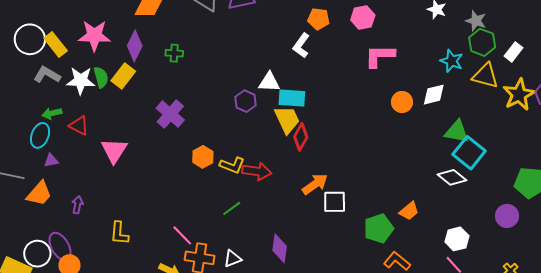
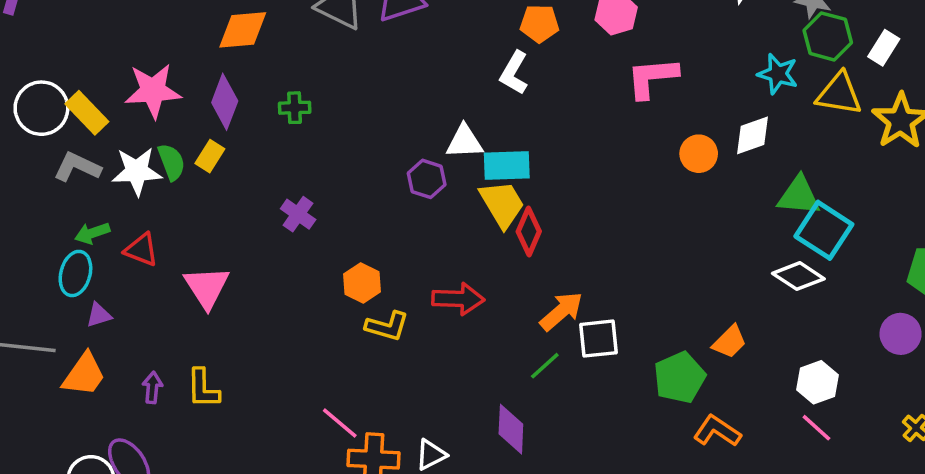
yellow rectangle: (123, 76) -> (210, 156), size x0.7
purple cross: (170, 114) -> (298, 214), size x0.7
yellow L-shape: (232, 165) -> (387, 326), moved
green line: (232, 208) -> (545, 366), moved
yellow L-shape: (119, 233) -> (203, 388), moved

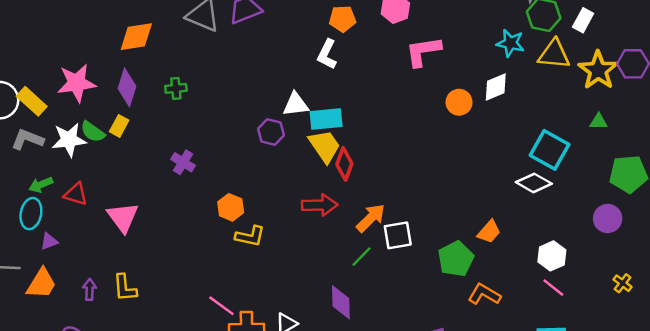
green semicircle: (171, 162) -> (93, 132), turned 150
green triangle: (799, 196) -> (599, 122), moved, size x0.6
red arrow: (458, 299) -> (320, 205), moved

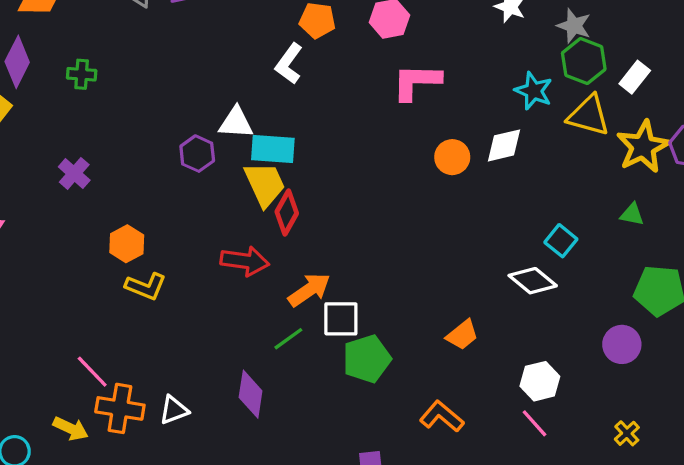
cyan square: (550, 150) -> (561, 241), size x0.6
green pentagon: (456, 259) -> (367, 359), moved

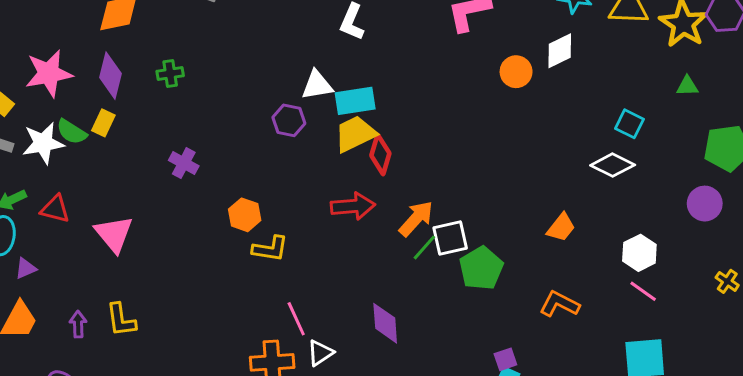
yellow trapezoid: (265, 184) -> (355, 134), turned -78
green line: (288, 339) -> (424, 247), moved
pink line: (92, 372) -> (296, 319), moved, turned 32

